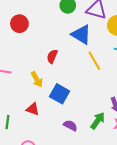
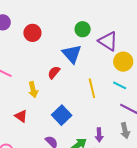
blue triangle: (81, 35) -> (72, 54), moved
blue square: (60, 94) -> (62, 115), moved

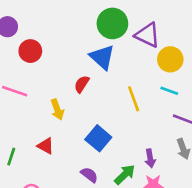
green circle: (83, 29) -> (112, 23), size x1.5
red circle: (32, 33) -> (30, 51), moved

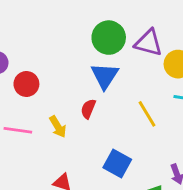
blue triangle: (102, 57) -> (105, 76), turned 32
yellow arrow: (57, 110) -> (58, 127), moved

